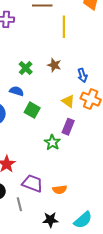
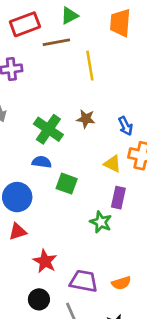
green cross: (26, 68) -> (48, 129), size x1.5

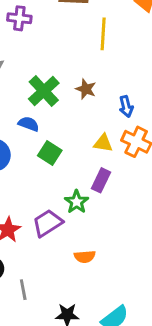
yellow triangle: (112, 164) -> (103, 143), turned -30
purple trapezoid: (84, 281) -> (48, 223), moved, turned -56
orange semicircle: (121, 283) -> (85, 257), moved

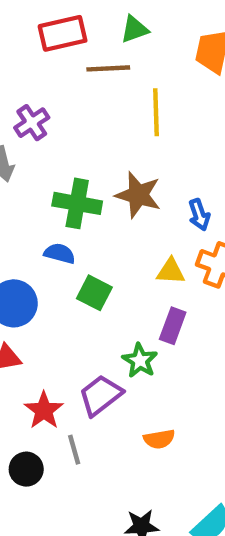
purple cross: (19, 18) -> (32, 123), moved, turned -35
brown star: (86, 89) -> (138, 195), size x1.5
green cross: (44, 91) -> (77, 203), turned -32
gray line: (23, 290) -> (74, 450), moved

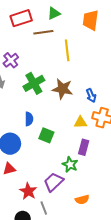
green cross: (77, 203) -> (34, 83), moved, turned -35
blue semicircle: (60, 253) -> (29, 119), turned 80

